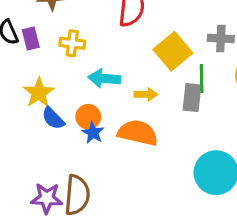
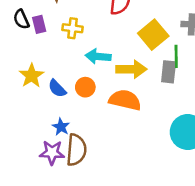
yellow star: (39, 93) -> (32, 76), moved
yellow arrow: (146, 94) -> (131, 69), size x1.6
blue star: (93, 133) -> (61, 127), moved

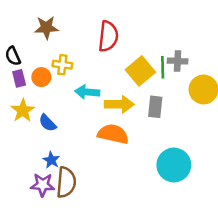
purple rectangle: (39, 24) -> (19, 78), moved
green line: (176, 56) -> (163, 67), moved
orange circle: (85, 87) -> (41, 77), moved

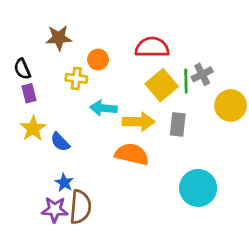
red semicircle: (108, 36) -> (152, 47), moved, turned -96
gray cross: (178, 61) -> (202, 74), turned -30
orange circle: (41, 77) -> (98, 59), moved

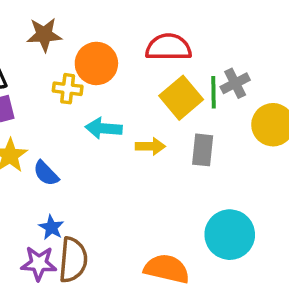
orange circle: (98, 59) -> (96, 63), size x1.5
yellow arrow: (139, 122) -> (150, 146), size x0.7
orange semicircle: (132, 154) -> (167, 269), moved

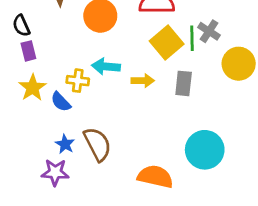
gray cross: (235, 83) -> (209, 31), turned -30
yellow cross: (68, 89) -> (78, 81), moved
brown semicircle: (73, 260) -> (97, 144), moved, turned -32

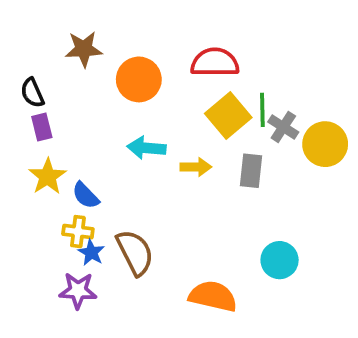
gray cross: (209, 31) -> (283, 127), moved
yellow cross: (78, 81) -> (78, 232), moved
cyan circle: (205, 150) -> (280, 260), size x0.7

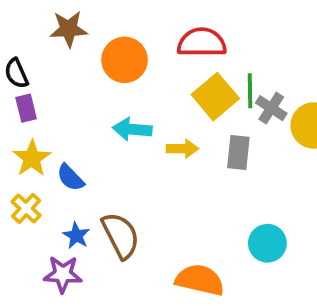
yellow cross: (78, 232) -> (26, 208), moved, turned 36

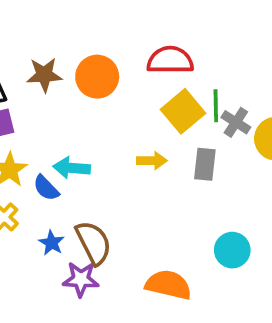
brown star: (69, 29) -> (44, 75), moved
cyan arrow: (132, 129) -> (72, 168), moved
purple star: (63, 274) -> (81, 279), moved

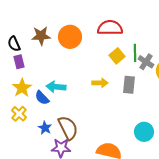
yellow square: (183, 111) -> (117, 56), size x0.7

